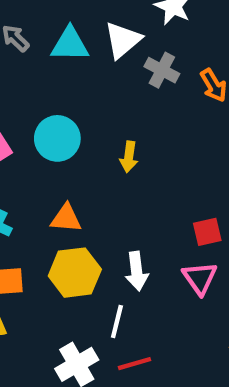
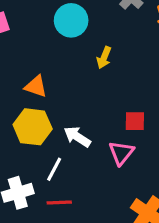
cyan circle: (57, 138) -> (71, 20), moved
yellow arrow: (129, 157) -> (104, 58), moved
white arrow: (137, 271) -> (77, 137), turned 116

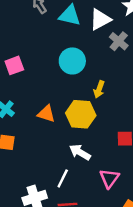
yellow hexagon: (33, 127) -> (81, 114), moved
pink triangle: (121, 153) -> (109, 178), moved

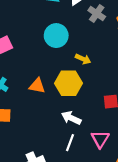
yellow arrow: (99, 89) -> (83, 59), turned -80
white line: (63, 178) -> (70, 143), moved

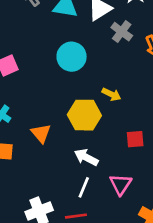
yellow arrow: (83, 59) -> (111, 94), moved
orange triangle: (37, 86) -> (41, 133), moved, turned 36

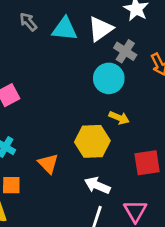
cyan circle: (72, 57) -> (109, 78), moved
red square: (135, 139) -> (147, 163), size x1.4

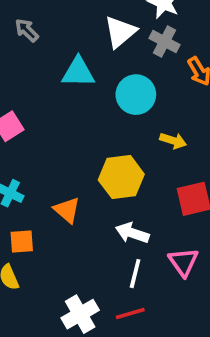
cyan triangle: (65, 29) -> (78, 72), moved
gray cross: (125, 51) -> (165, 41), moved
yellow arrow: (119, 118) -> (173, 141), moved

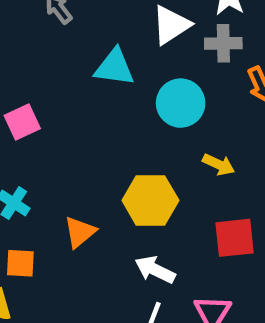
gray cross: (165, 41) -> (223, 43), turned -36
orange triangle: (67, 210) -> (80, 232), turned 32

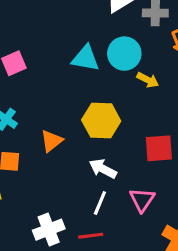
cyan triangle: (114, 67) -> (85, 58), moved
yellow arrow: (219, 164) -> (148, 80), moved

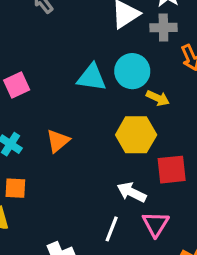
yellow hexagon: (101, 121) -> (136, 135), moved
orange triangle: (51, 141) -> (58, 141), moved
white arrow: (103, 169) -> (132, 192), moved

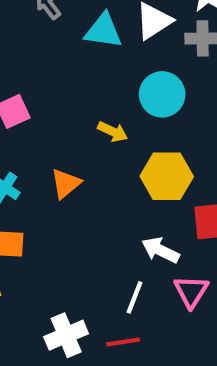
cyan triangle: (92, 77) -> (103, 31), moved
yellow arrow: (158, 98) -> (113, 132), moved

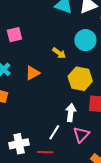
white arrow: (160, 250) -> (71, 113), turned 60

